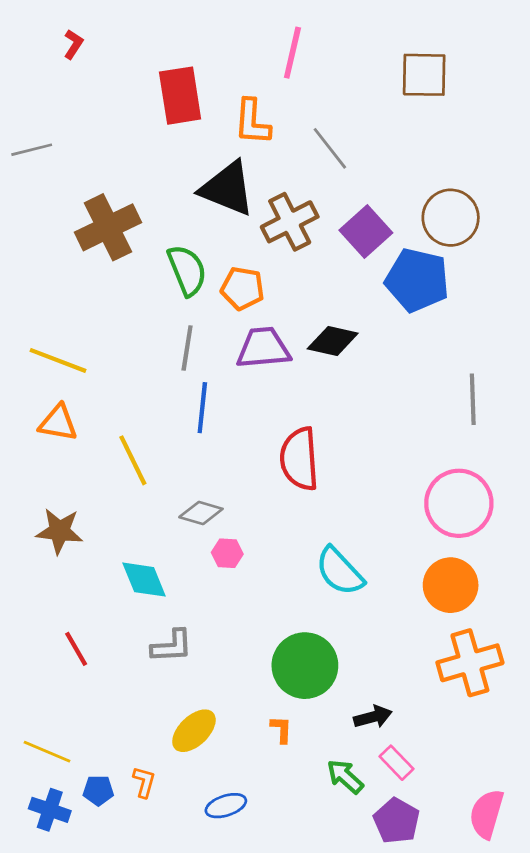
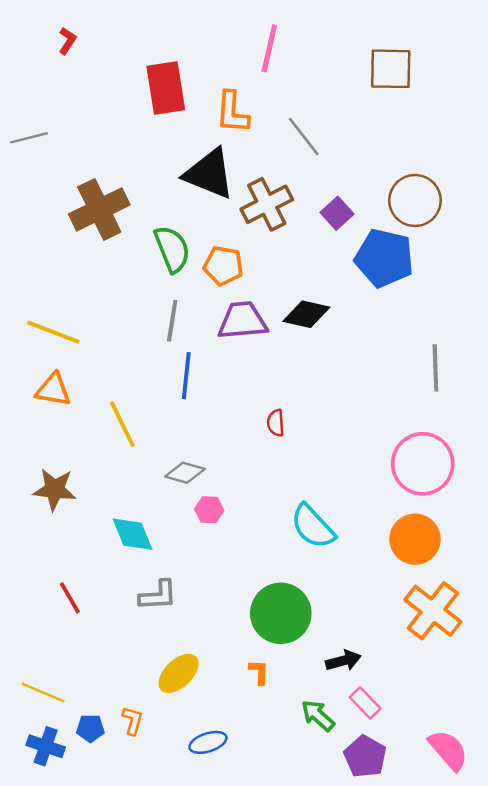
purple square: (366, 231) -> (337, 213), size x0.7
red semicircle: (299, 459) -> (276, 423), size x0.5
orange cross: (470, 663) -> (433, 611), turned -36
pink semicircle: (487, 814) -> (448, 750), turned 123

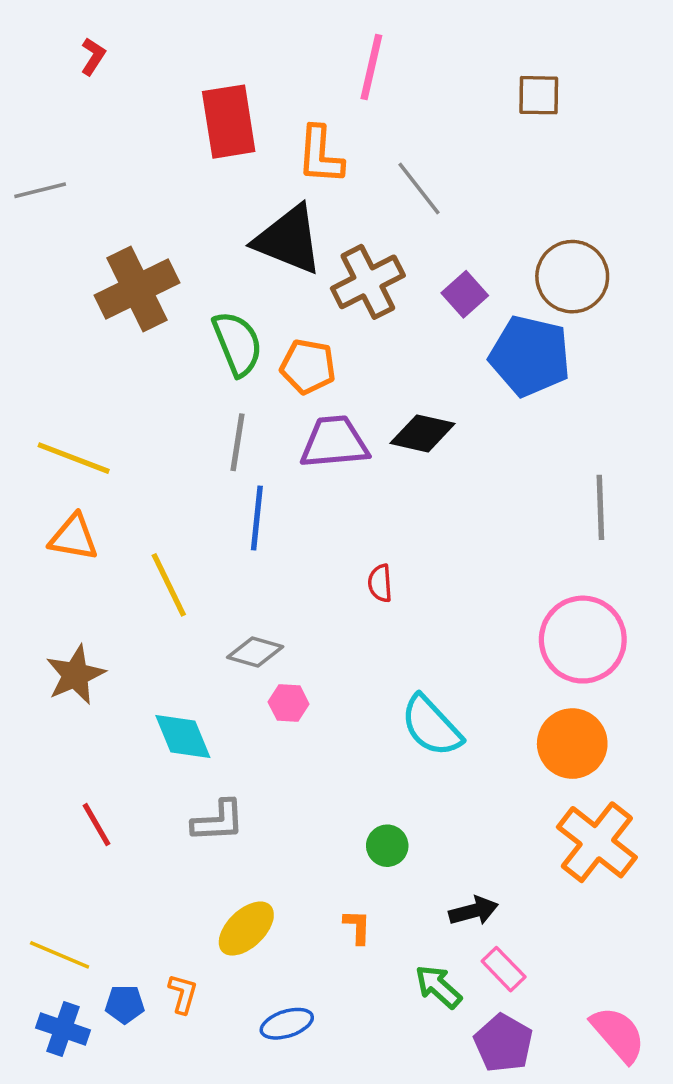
brown square: (391, 69) -> (539, 95), size x0.7
brown star: (55, 489) -> (75, 675), turned -30
green circle: (281, 613) -> (387, 846), size x0.5

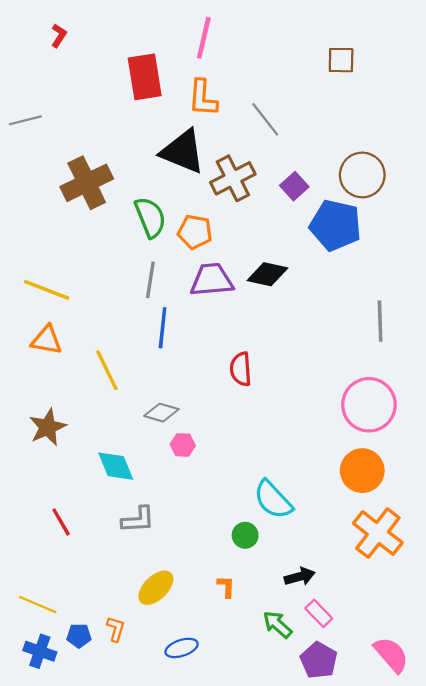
pink line: (371, 67) -> (204, 38), moved
red semicircle: (380, 583) -> (241, 369), size x1.4
cyan semicircle: (431, 726) -> (273, 500), moved

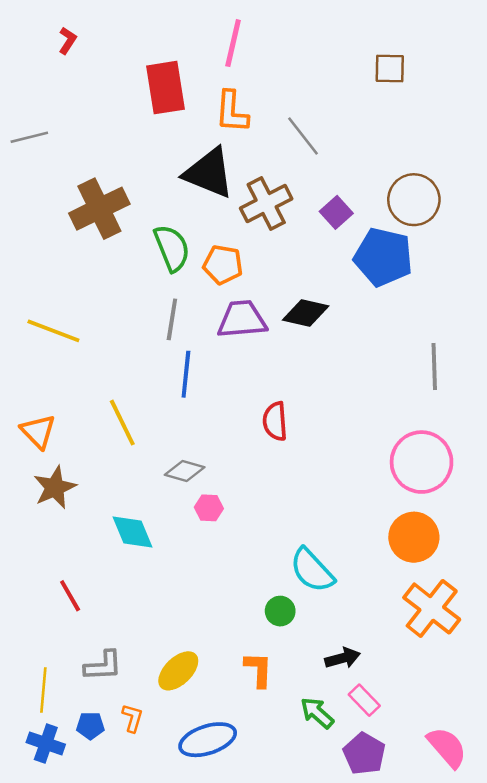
orange triangle: (47, 340) -> (38, 431), moved, turned 36
gray L-shape: (138, 520) -> (103, 666), moved
orange L-shape: (226, 587) -> (259, 670), size x1.4
yellow line: (38, 604) -> (43, 690), turned 72
blue ellipse: (182, 648) -> (208, 740), size x1.5

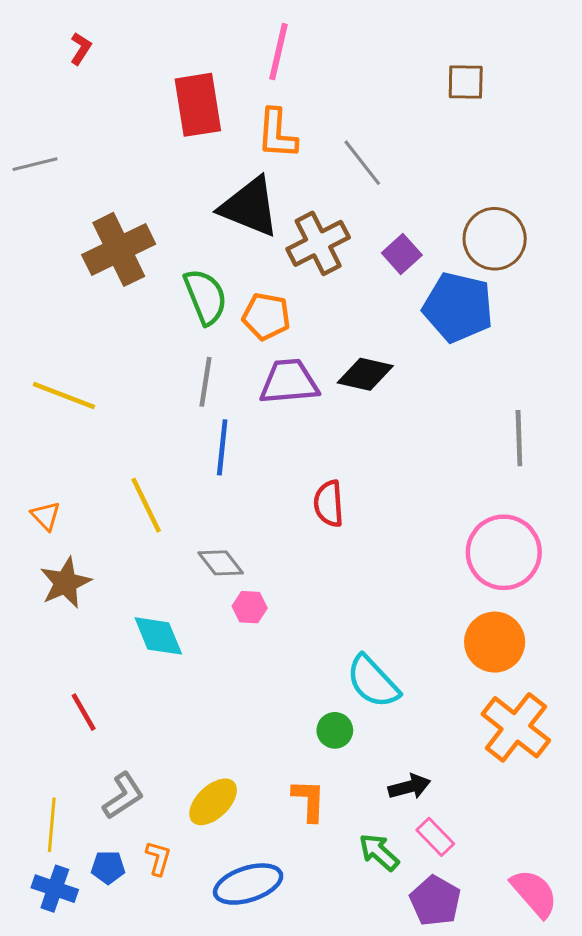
orange triangle: (38, 431) -> (46, 516), size x0.7
gray diamond: (185, 471) -> (221, 563), turned 36
gray L-shape: (103, 666) -> (123, 796), turned -30

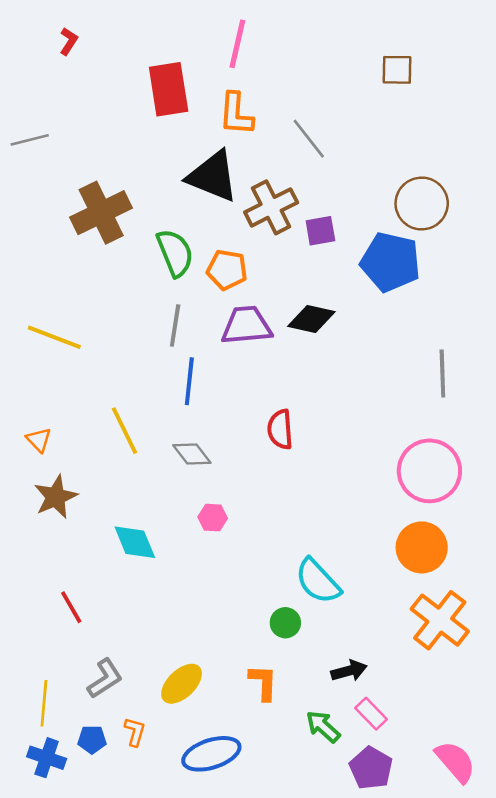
purple square: (402, 254) -> (320, 231), moved, turned 32
gray diamond: (221, 563) -> (192, 454), moved

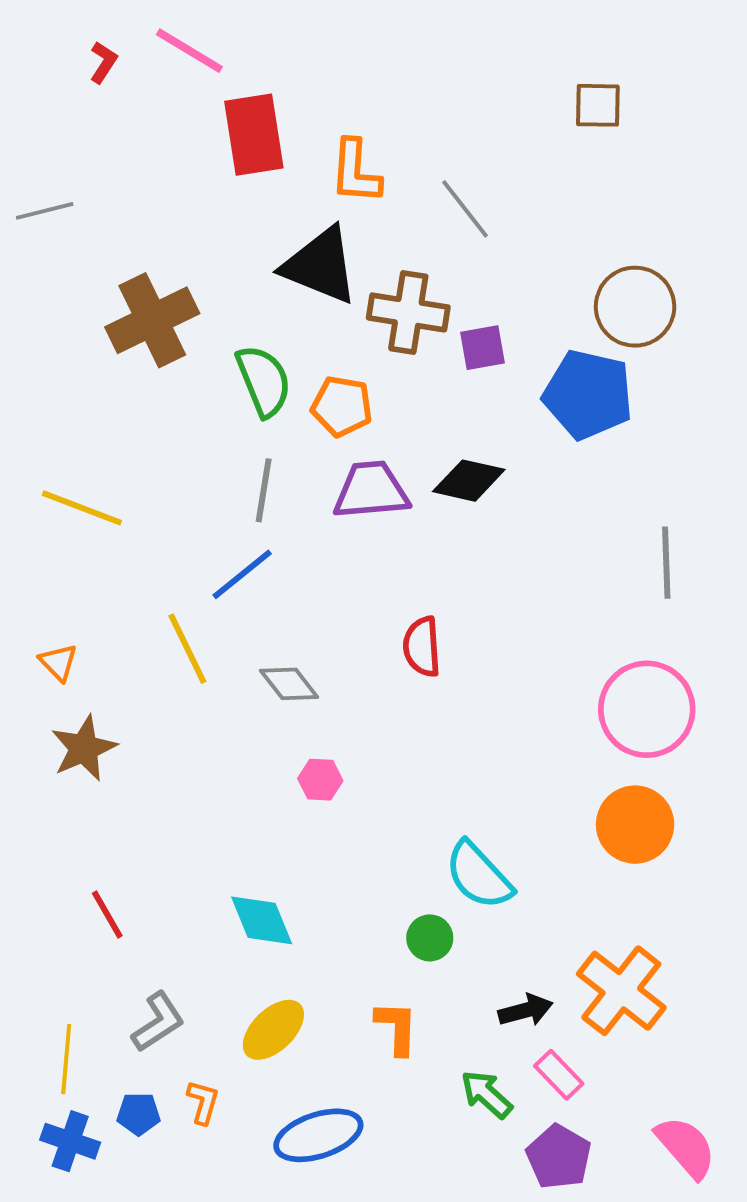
pink line: (237, 44) -> (189, 51), moved, turned -72
brown cross: (271, 207) -> (408, 312), turned 36
blue line: (189, 381) -> (242, 574), moved, turned 45
cyan diamond: (135, 542) -> (262, 920), moved
orange cross: (440, 620) -> (621, 991), moved

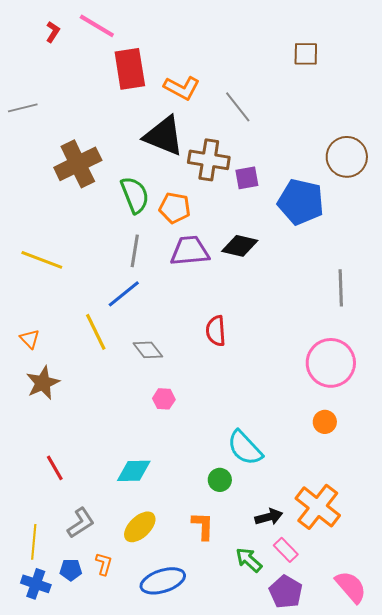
orange L-shape: (355, 172) -> (182, 88), turned -66
brown circle: (635, 307) -> (347, 157), moved
orange circle: (635, 825) -> (325, 422), size x0.6
cyan diamond: (262, 920) -> (134, 471), turned -69

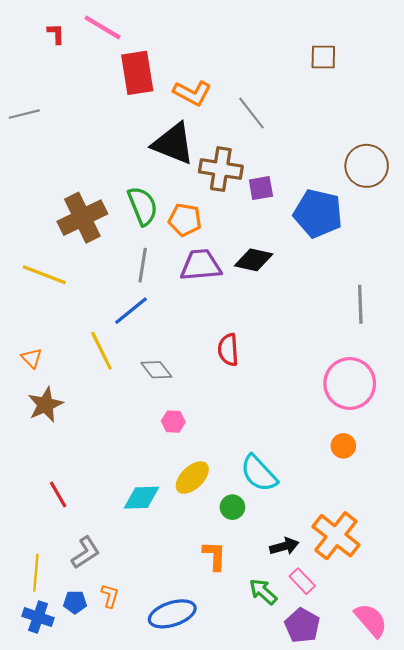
red L-shape: (53, 32) -> (56, 34), turned -35
brown cross: (78, 164) -> (82, 218), moved
yellow ellipse: (140, 527) -> (192, 478), moved

